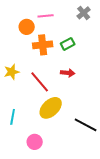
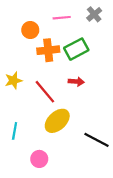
pink line: (46, 16) -> (62, 18), moved
green rectangle: (68, 44) -> (76, 49), size x1.5

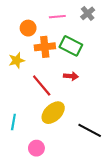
green rectangle: (76, 49) -> (71, 46), turned 55
yellow star: (13, 80) -> (17, 60), moved

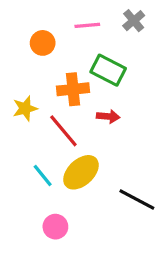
orange cross: (45, 47) -> (73, 89), moved
yellow star: (17, 60) -> (25, 108), moved
cyan line: (13, 122) -> (43, 176), moved, turned -49

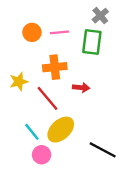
pink line: (87, 25) -> (60, 32), moved
green rectangle: (108, 70) -> (92, 42), moved, turned 70
pink circle: (55, 227) -> (42, 155), moved

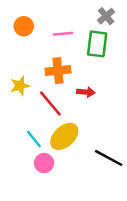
orange circle: (32, 32) -> (24, 26), moved

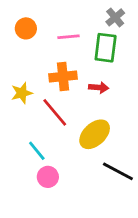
red arrow: (86, 92) -> (99, 88), moved
yellow ellipse: (64, 136) -> (95, 134), moved

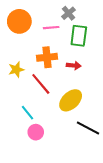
gray cross: (115, 17) -> (69, 13), moved
orange circle: (26, 28) -> (19, 21), size x1.5

